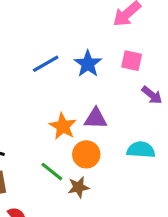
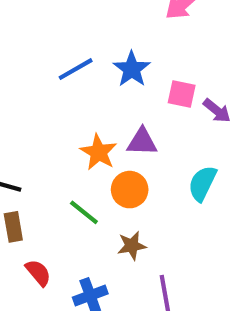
pink square: (132, 61) -> (182, 94), moved
cyan semicircle: (141, 150) -> (202, 183), turned -68
brown star: (78, 187) -> (132, 246), moved

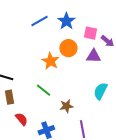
purple triangle: (142, 142) -> (93, 56), moved
cyan semicircle: (202, 183) -> (100, 91), moved
orange circle: (130, 190) -> (68, 48), moved

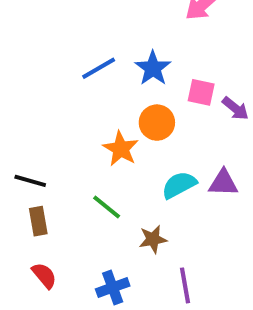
purple triangle: (93, 56) -> (223, 183), moved
cyan semicircle: (100, 91) -> (179, 185), moved, turned 36
red semicircle: (21, 119) -> (44, 275), moved

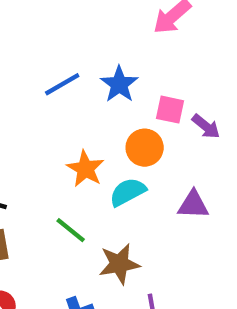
orange circle: (157, 123) -> (145, 148), moved
cyan semicircle: (179, 185) -> (128, 192), moved
brown star: (153, 239) -> (119, 264), size x1.4

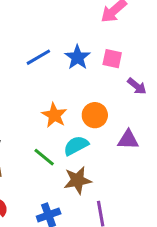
pink square: (170, 110) -> (112, 59), moved
orange circle: (145, 148) -> (95, 115), moved
cyan semicircle: (128, 192) -> (76, 146), moved

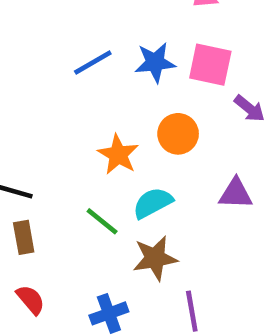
blue star: (77, 57) -> (155, 62), turned 30
pink square: (112, 59) -> (210, 65), size x1.4
orange circle: (95, 115) -> (178, 134), moved

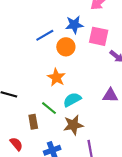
blue star: (155, 62) -> (74, 25), moved
orange circle: (178, 134) -> (66, 47), moved
brown rectangle: (24, 237) -> (33, 122), moved

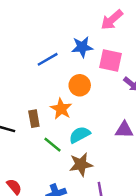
orange circle: (66, 47) -> (80, 85), moved
brown rectangle: (33, 122) -> (34, 119), moved

